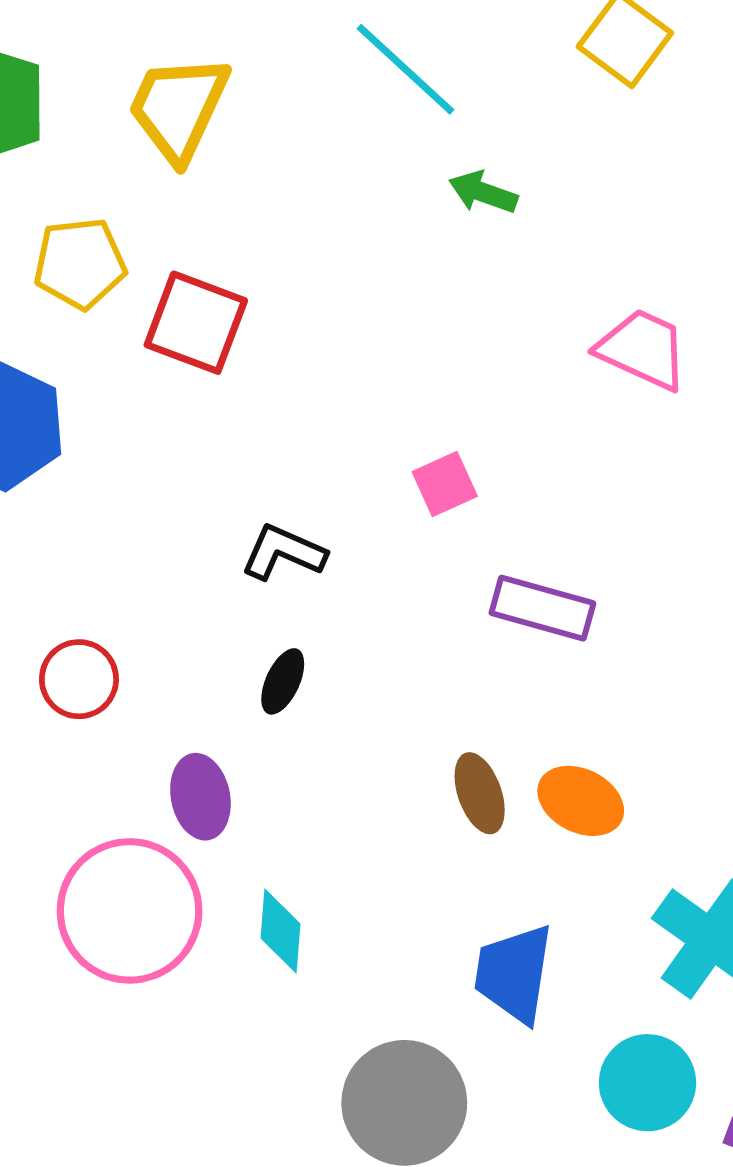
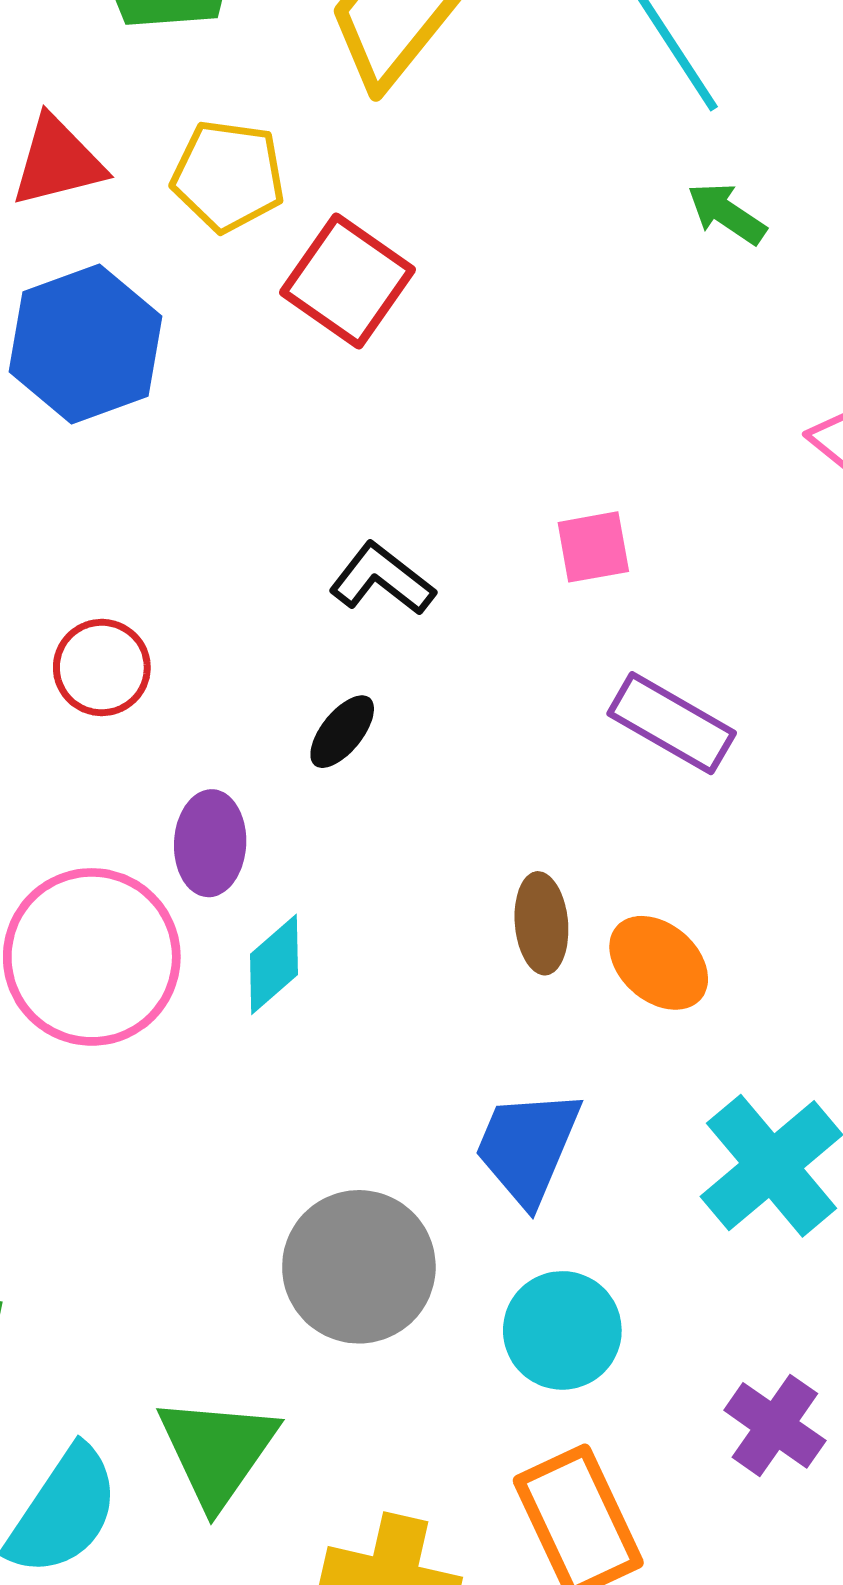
cyan diamond: (281, 931) -> (274, 964), moved, turned 30
cyan circle: (647, 1083) -> (562, 1330), moved

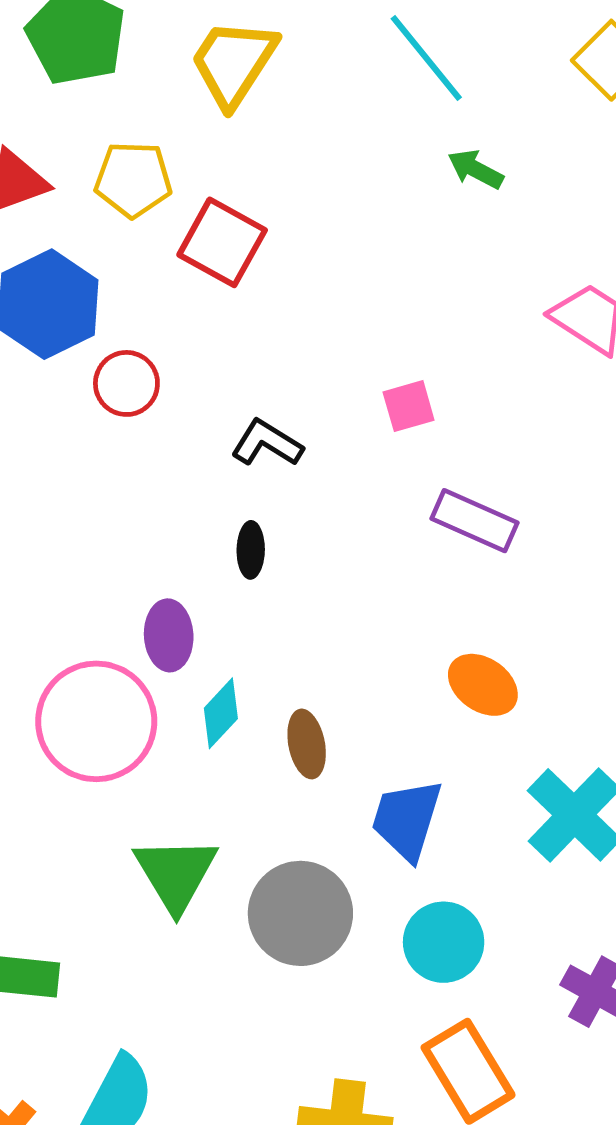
red circle: (102, 668) -> (126, 383), moved
black ellipse: (342, 732) -> (251, 550), turned -32
brown ellipse: (541, 923) -> (307, 744), moved
green triangle: (217, 1451) -> (176, 874), moved

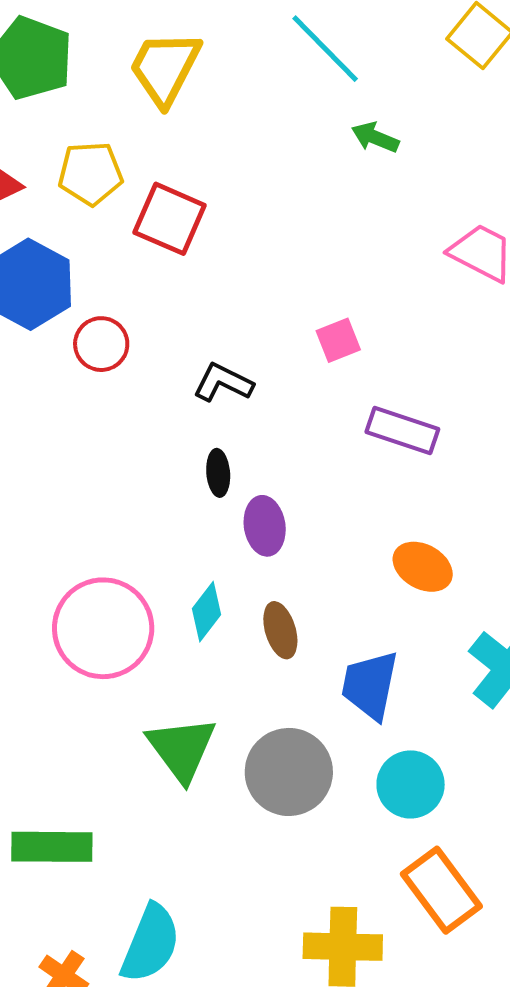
purple ellipse: (169, 635) -> (265, 526), moved

